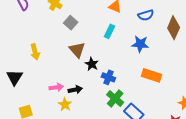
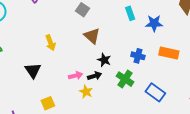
cyan rectangle: (109, 31) -> (130, 13), moved, turned -40
black star: (92, 64) -> (104, 60), moved
blue cross: (108, 77) -> (138, 56), moved
green cross: (115, 99) -> (125, 79), moved

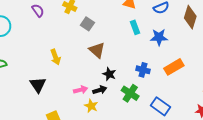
orange rectangle: (169, 53) -> (174, 67), turned -42

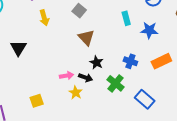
yellow arrow: (55, 57) -> (44, 18), moved
black triangle: (38, 85) -> (18, 48), moved
black arrow: (100, 90) -> (86, 78), turned 32

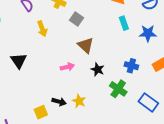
pink arrow: (67, 76) -> (67, 67), moved
black arrow: (86, 78) -> (59, 102), moved

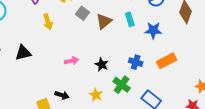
brown triangle: (86, 45) -> (104, 21), moved, turned 36
black triangle: (19, 61) -> (23, 53), turned 48
yellow star: (79, 101) -> (96, 95), moved

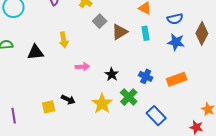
yellow arrow: (48, 22) -> (64, 40), moved
blue star: (153, 30) -> (176, 42), moved
yellow star: (96, 95) -> (102, 104), size x1.5

